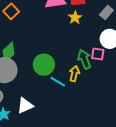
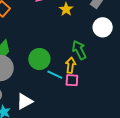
pink square: (98, 54) -> (72, 80), moved

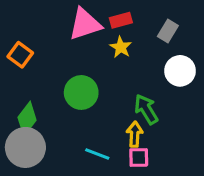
green circle: (39, 59) -> (81, 92), moved
cyan line: (55, 75) -> (97, 154), moved

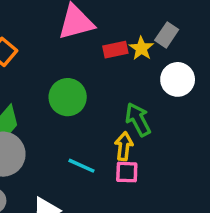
red rectangle: (121, 20) -> (115, 50), moved
yellow star: (121, 47) -> (141, 48), moved

